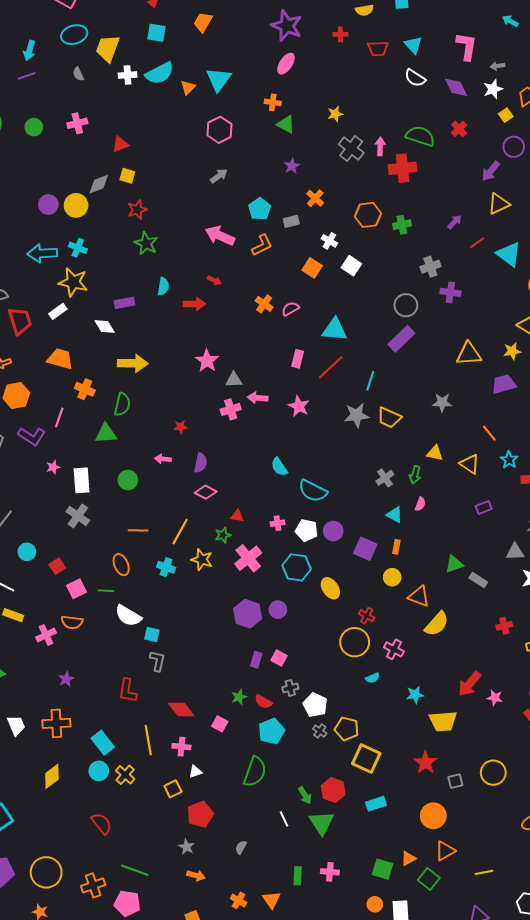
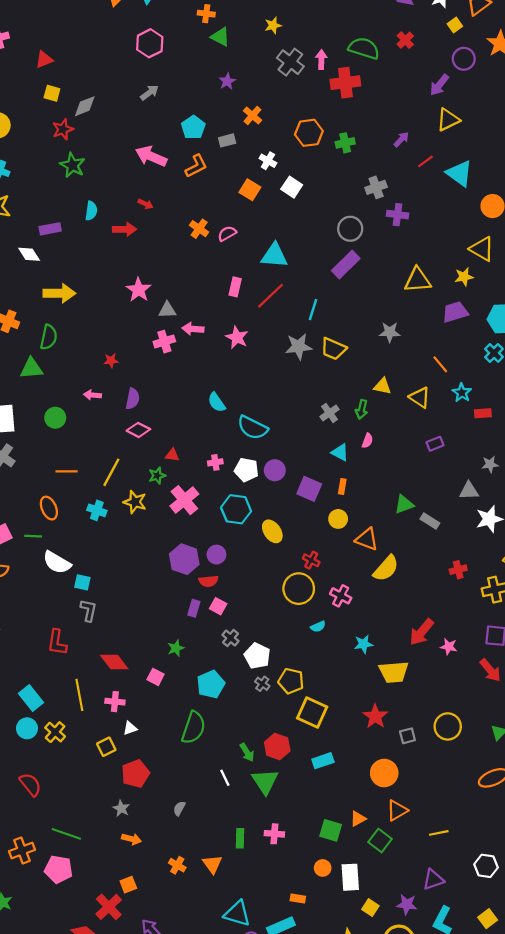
gray diamond: (99, 184) -> (85, 106), moved
gray cross: (290, 688) -> (230, 638), turned -35
red semicircle: (263, 702) -> (208, 581), moved, turned -36

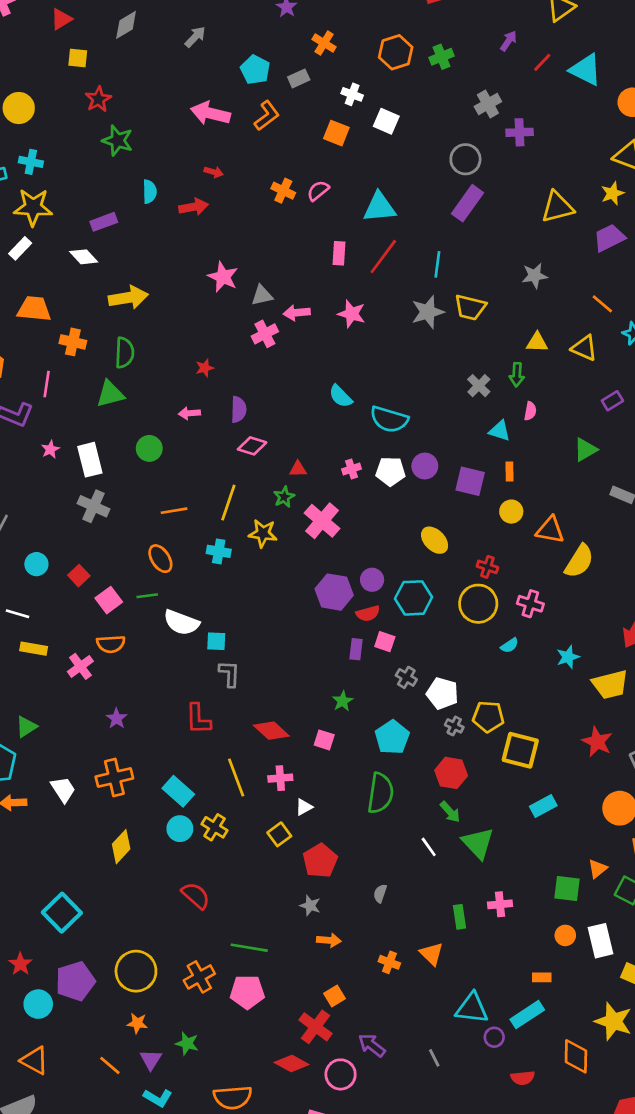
gray diamond: (85, 106) -> (126, 25), moved
green triangle: (404, 504) -> (585, 450), moved
cyan hexagon: (236, 509) -> (414, 598), moved
red hexagon: (277, 746) -> (451, 773), moved

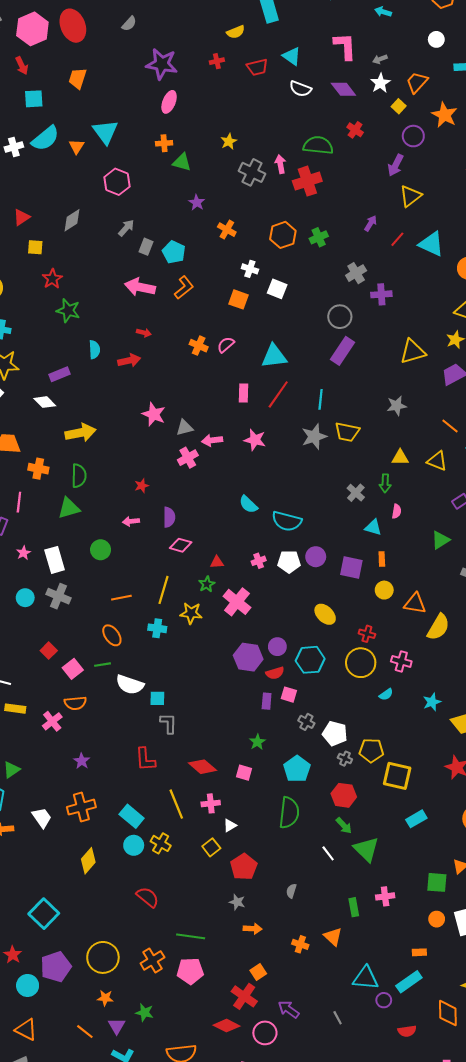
gray rectangle: (299, 78) -> (146, 247), moved, turned -42
cyan circle: (36, 564) -> (25, 598), moved

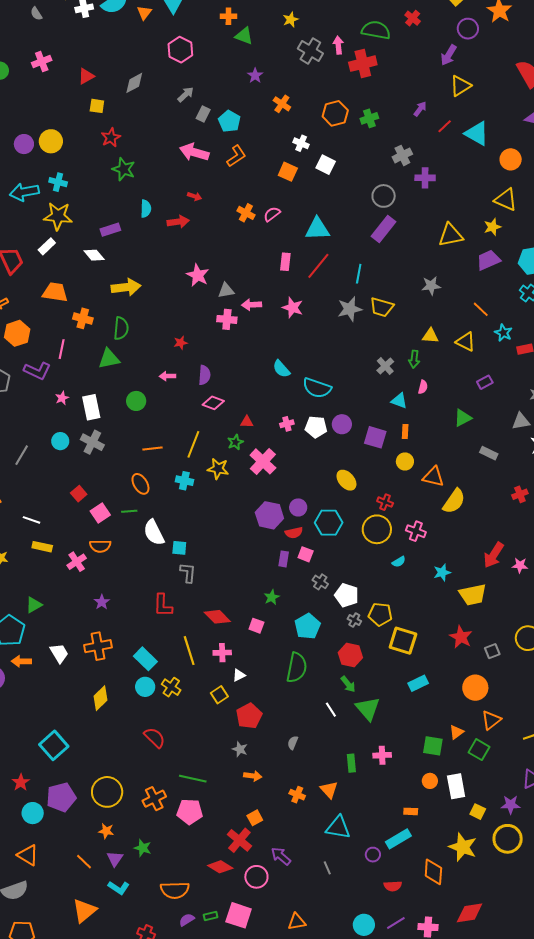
pink cross: (188, 458) -> (227, 319), turned 30
white semicircle: (130, 685) -> (154, 533), turned 40
cyan triangle: (366, 978) -> (338, 828), moved

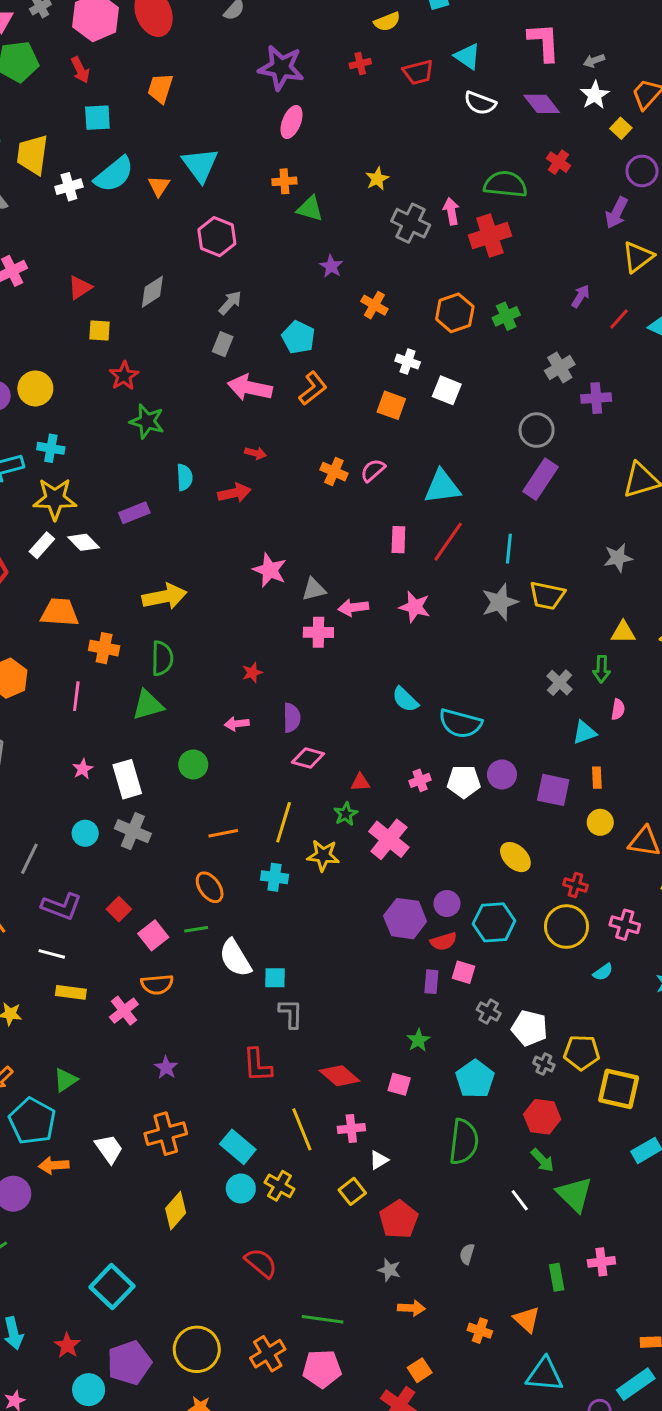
gray rectangle: (203, 114) -> (223, 344), moved
white diamond: (94, 255) -> (84, 542), moved
purple L-shape: (37, 371) -> (62, 906), moved
cyan triangle: (399, 401) -> (584, 732), turned -36

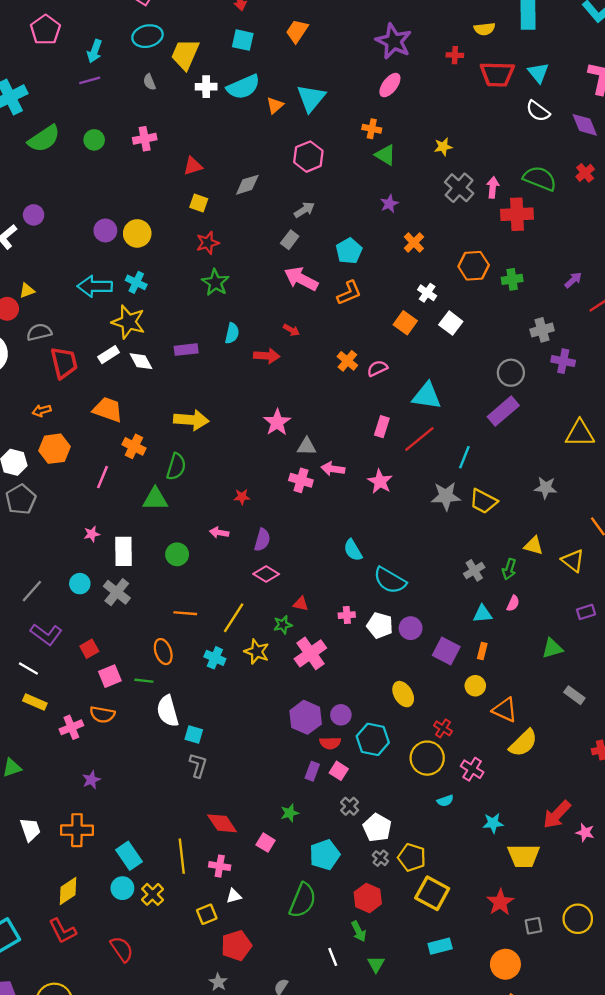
red trapezoid: (418, 72) -> (497, 74), size x1.4
red L-shape: (257, 1065) -> (62, 931), moved, turned -40
green triangle: (575, 1194) -> (376, 964), size x0.6

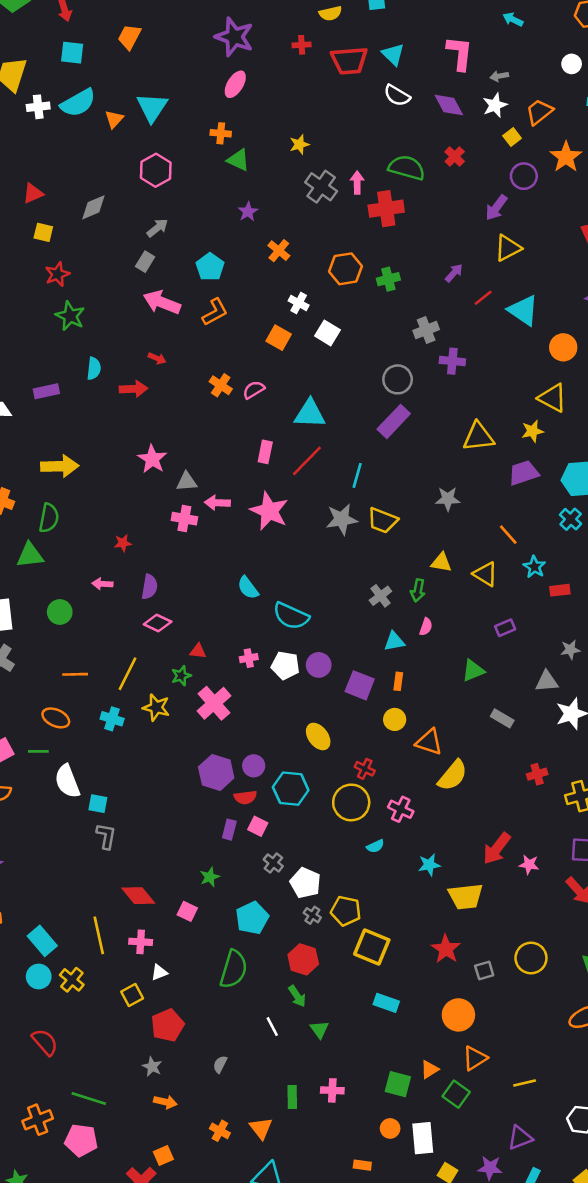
pink star: (380, 482) -> (269, 511), size x1.4
orange ellipse: (163, 652) -> (56, 718), turned -40
cyan rectangle: (440, 946) -> (386, 1003), turned 40

